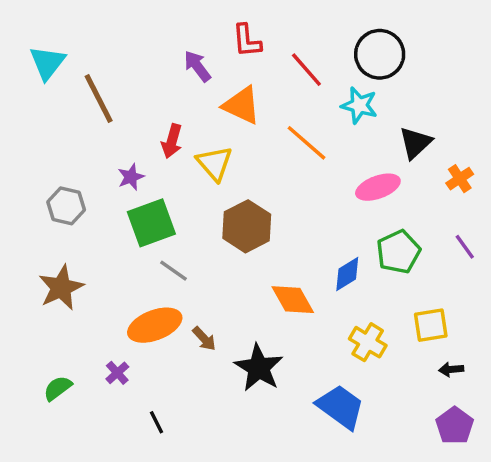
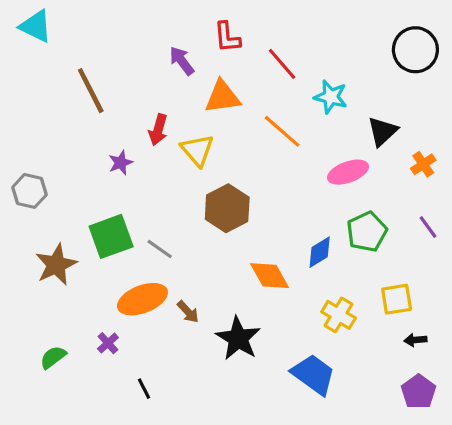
black circle: (380, 54) -> (415, 50), moved
cyan triangle: (47, 63) -> (36, 26), moved, turned -42
orange triangle: (242, 105) -> (222, 97), turned -33
gray hexagon: (66, 206) -> (30, 191), moved
green square: (151, 223) -> (111, 236), moved

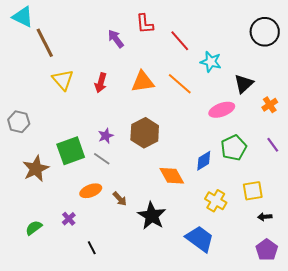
brown line: (91, 91) -> (45, 43), moved
orange triangle: (222, 97) -> (143, 82), moved
yellow triangle: (197, 150) -> (63, 80), moved
purple star: (120, 163) -> (106, 136), moved
orange ellipse: (142, 299) -> (91, 191), size x0.7

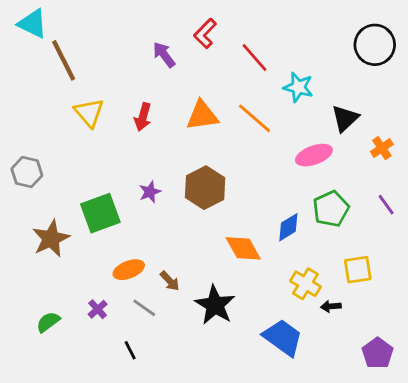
red L-shape: (145, 24) -> (205, 33), turned 50
gray line: (102, 159) -> (144, 308), moved
black arrow: (265, 217) -> (331, 306), moved

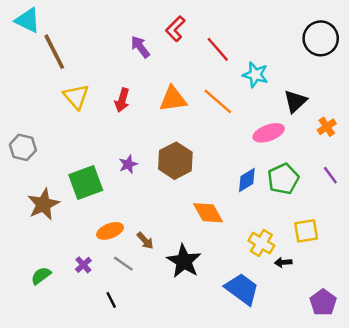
blue diamond: (288, 227) -> (247, 180), moved

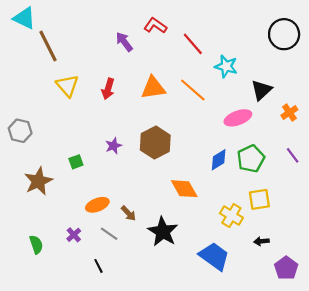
red L-shape: (175, 29) -> (155, 26), turned 80
green square: (86, 182) -> (76, 162), size x0.5
yellow square: (306, 231) -> (259, 199), moved
black arrow: (283, 262) -> (262, 241), moved
green semicircle: (41, 276) -> (36, 244), turned 108

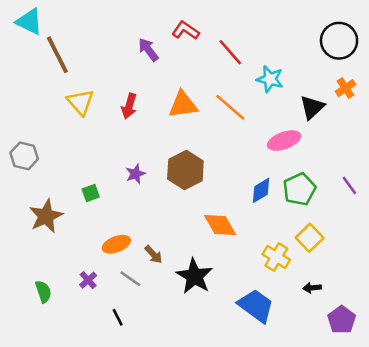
orange cross: (289, 113) -> (345, 88), moved
yellow square: (259, 199) -> (310, 238), turned -35

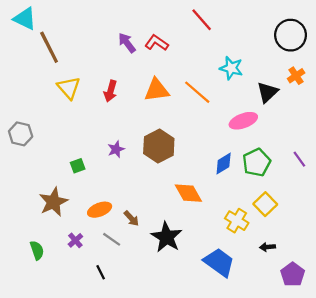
red L-shape: (185, 30) -> (157, 43), moved
red line: (230, 52) -> (202, 20), moved
brown star: (46, 216) -> (53, 202), moved

